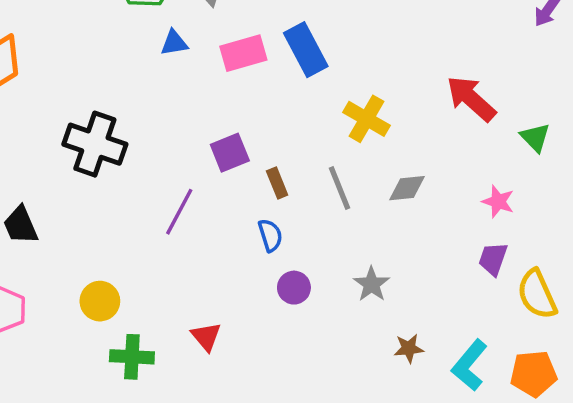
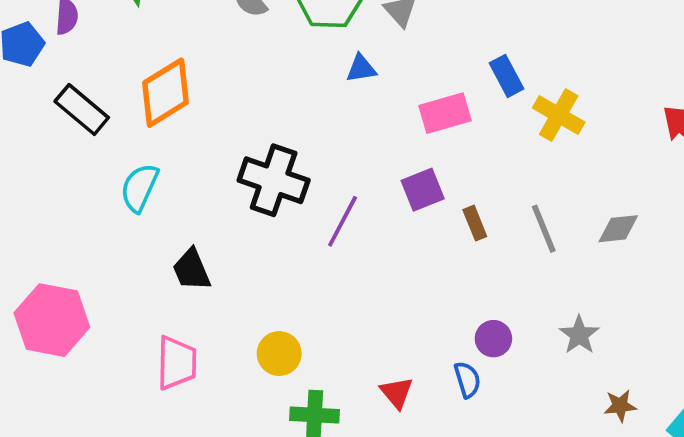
blue rectangle: (306, 50) -> (506, 76), size x0.7
pink rectangle: (243, 53) -> (445, 113), moved
yellow cross: (367, 119) -> (559, 115), moved
purple line: (179, 212) -> (343, 221), moved
blue semicircle: (270, 235) -> (467, 380), moved

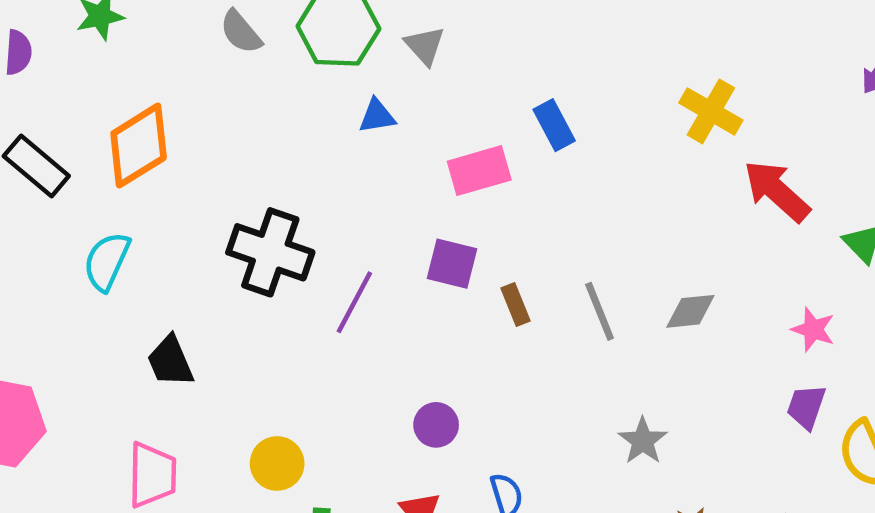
yellow cross: (559, 115) -> (711, 111), moved
purple square: (423, 190) -> (452, 264), turned 36
purple circle: (493, 339) -> (436, 425), moved

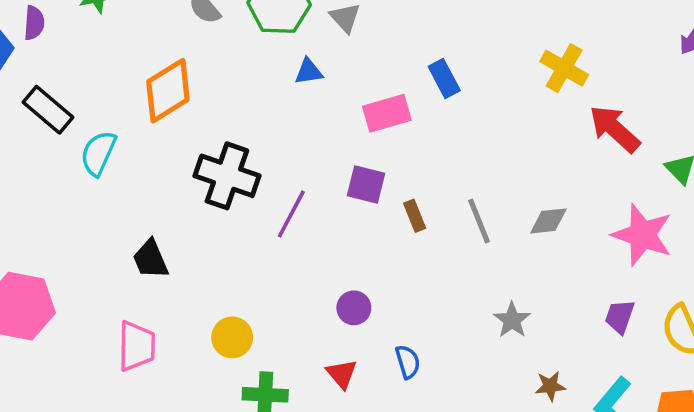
orange diamond: (139, 146) -> (168, 91), moved
cyan semicircle: (107, 261) -> (98, 153), moved
pink star: (813, 329) -> (642, 235), size x1.8
purple trapezoid: (806, 407) -> (620, 317), moved

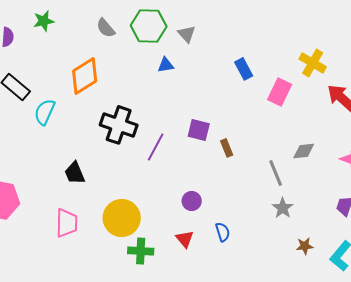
pink rectangle: (387, 113) -> (280, 92), moved, turned -48
gray line: (479, 221) -> (276, 173), moved
yellow circle: (232, 337) -> (122, 218), size x1.6

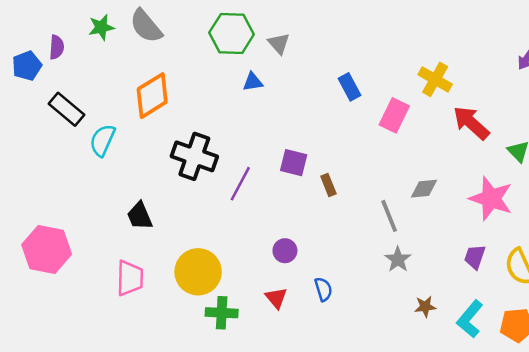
gray semicircle: (106, 28) -> (146, 26), moved, size x1.4

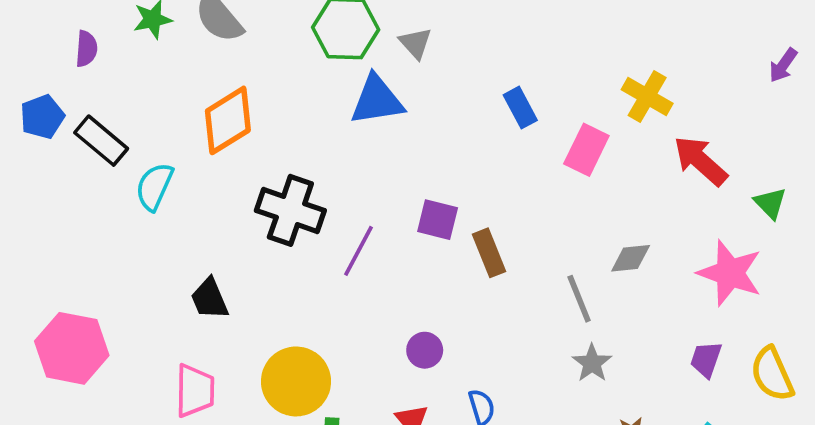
blue pentagon: (27, 66) -> (42, 117), moved
blue triangle: (253, 82) -> (377, 100), size x1.8
brown rectangle: (328, 185) -> (489, 253), size x1.4

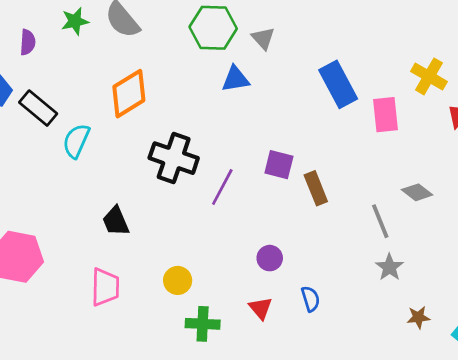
blue triangle: (377, 100) -> (236, 79), size x0.7
blue rectangle: (520, 108) -> (338, 84), size x1.6
pink rectangle: (586, 150) -> (386, 115), turned -32
gray diamond: (631, 258) -> (417, 192), turned 44
yellow circle: (296, 381) -> (178, 280), size x0.6

